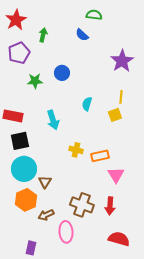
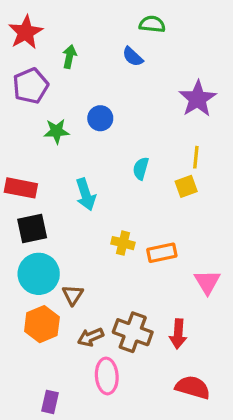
pink triangle: (116, 175) -> (207, 282), moved
brown arrow: (46, 215) -> (91, 337), moved

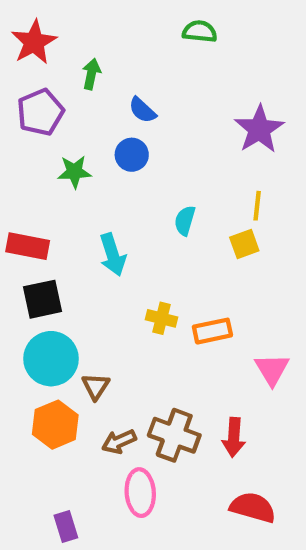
blue semicircle: (133, 57) -> (142, 110), moved
purple rectangle: (50, 402) -> (66, 527), turned -30

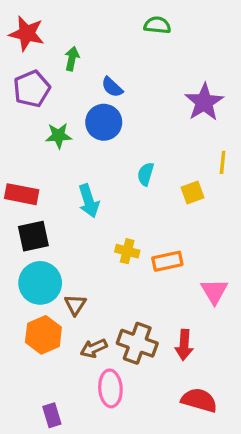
red star: (34, 42) -> (27, 33), turned -30
blue circle: (132, 155) -> (104, 122), size x1.4
yellow line: (257, 206) -> (223, 162), moved

